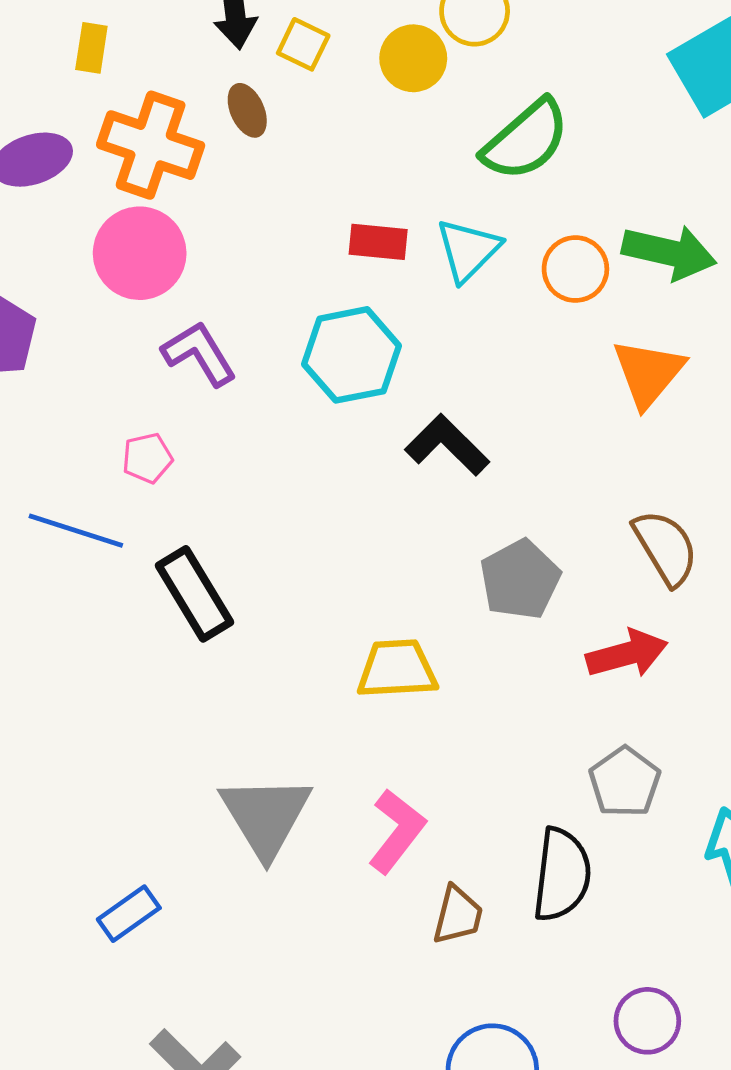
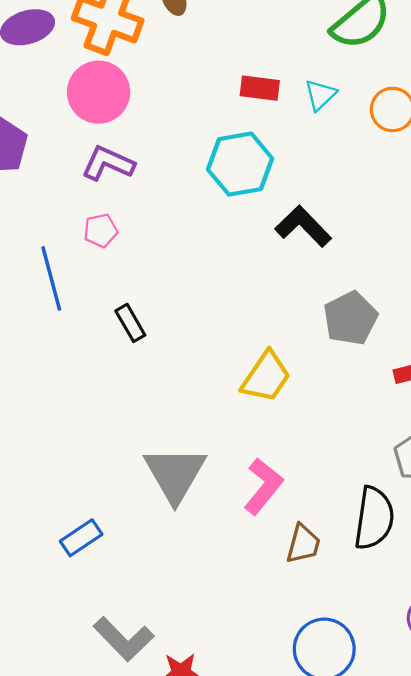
cyan triangle: (468, 250) -> (320, 95), size x0.7
purple L-shape: (199, 354) -> (108, 163), moved, turned -36
blue line: (76, 531) -> (51, 278), turned 56
black rectangle: (194, 594) -> (130, 323), size x0.6
yellow trapezoid: (397, 669) -> (266, 377), turned 126

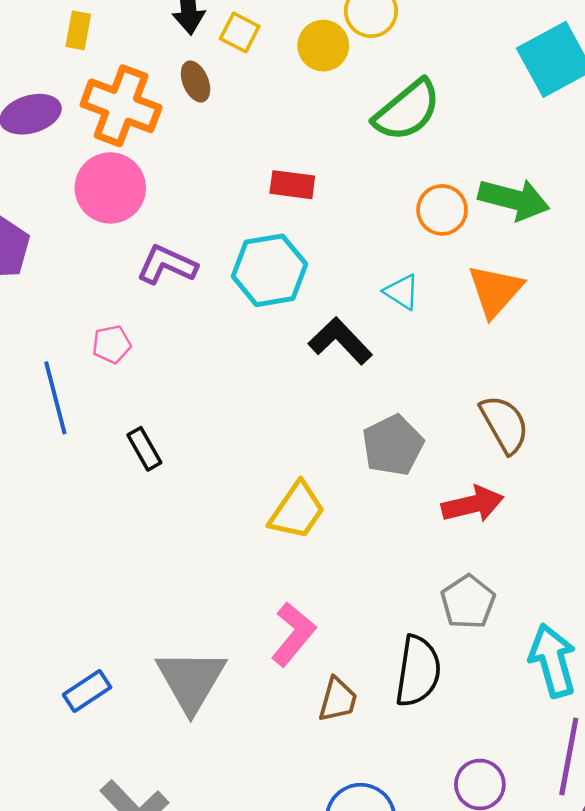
cyan triangle: (320, 95) -> (402, 292), moved, turned -44
purple L-shape: (108, 163) -> (167, 265), moved
gray triangle: (175, 474) -> (191, 680), moved

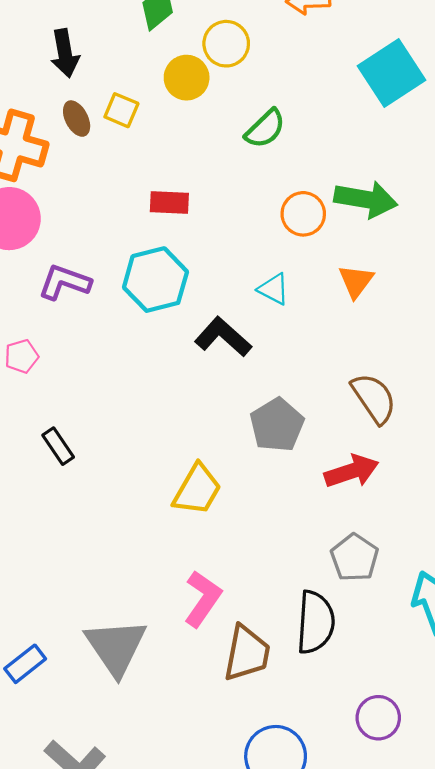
yellow square: (240, 32) -> (121, 110), moved
green semicircle: (407, 110) -> (265, 129), size x0.7
orange triangle: (495, 291) -> (356, 281), size x0.7
brown trapezoid: (338, 700) -> (247, 653), size x1.4

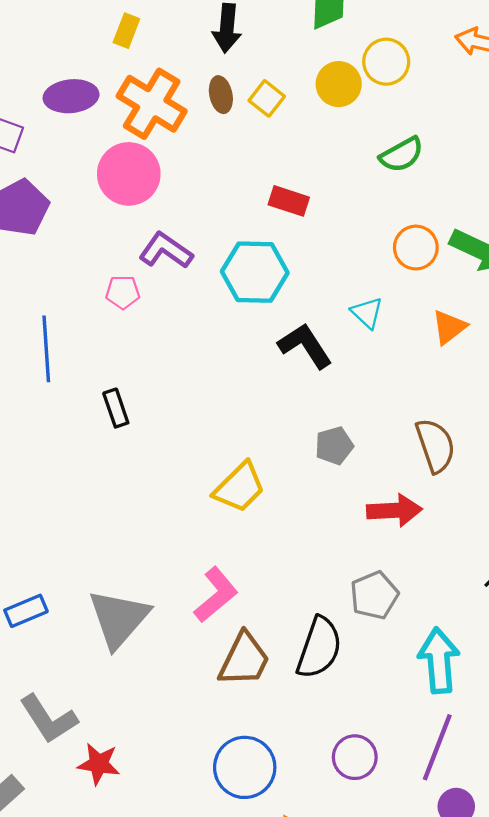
pink pentagon: (22, 356) -> (123, 292), moved
gray pentagon: (277, 425) -> (334, 446), size x0.7

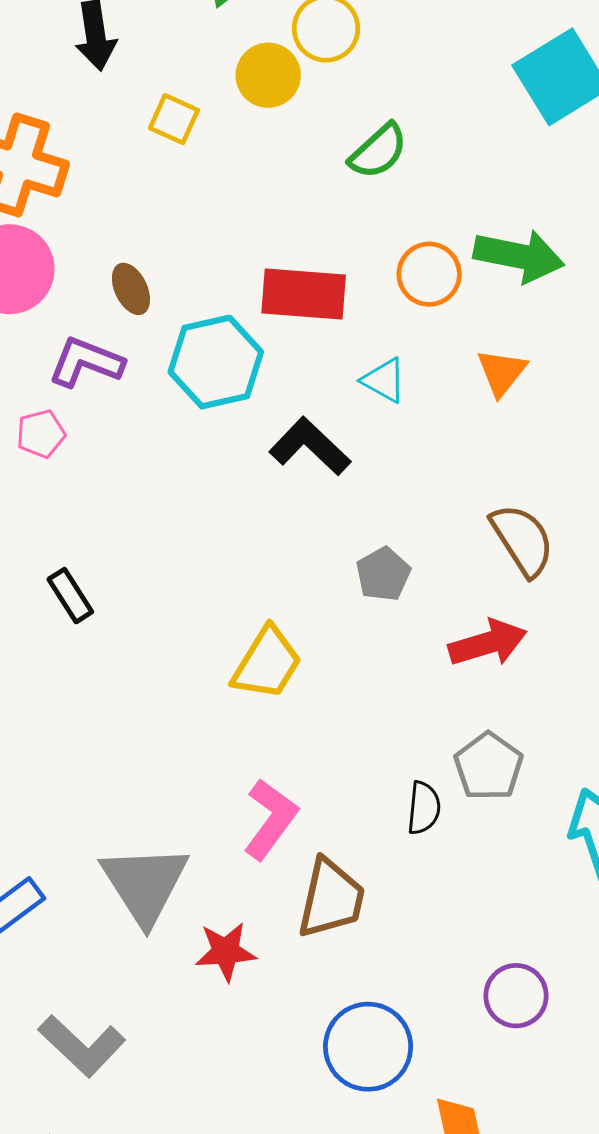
brown ellipse: (221, 95) -> (131, 289), moved
red rectangle: (289, 201) -> (304, 294), moved, size x1.5
black semicircle: (319, 648) -> (424, 808), moved, size x0.6
red star: (99, 764) -> (226, 952), moved

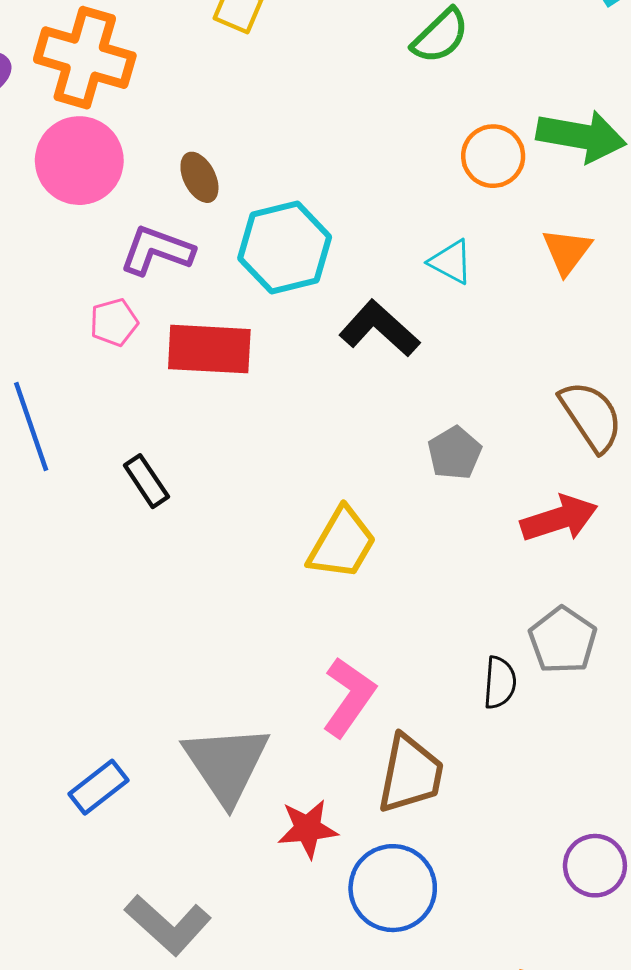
red rectangle: (304, 294) -> (209, 349), moved
blue circle: (368, 1047) -> (393, 888), moved

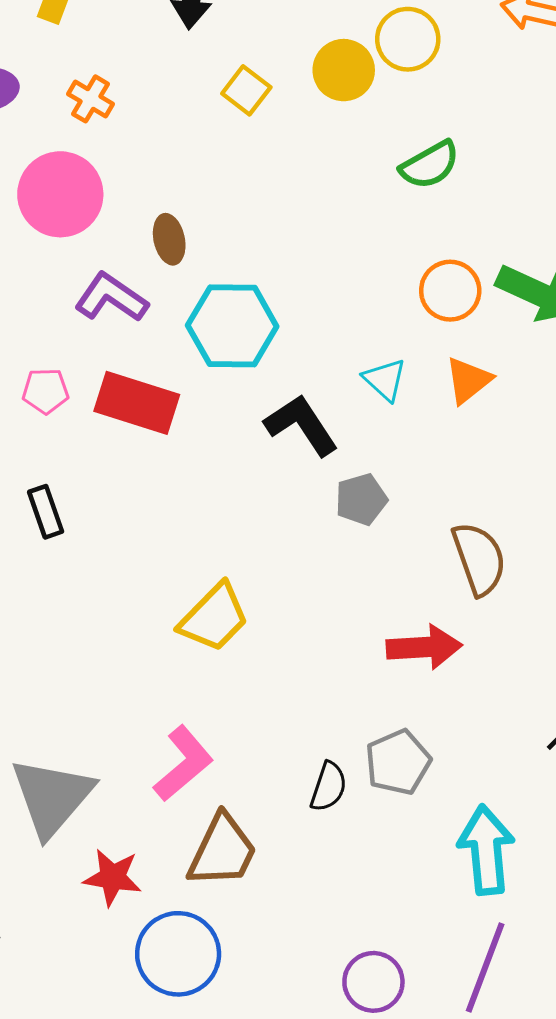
orange cross: (85, 58) -> (91, 99), size x0.5
orange triangle: (567, 251) -> (468, 380), moved
pink pentagon: (114, 322) -> (46, 391), moved
gray pentagon: (455, 453) -> (361, 499), moved

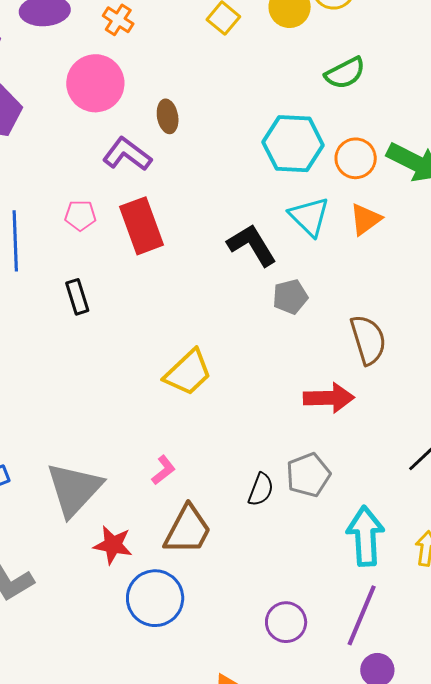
cyan hexagon: (232, 326) -> (293, 144), moved
cyan triangle: (385, 380) -> (309, 217), size x1.4
red rectangle: (137, 403) -> (141, 226), turned 50
pink L-shape: (183, 764) -> (164, 470), size x0.6

